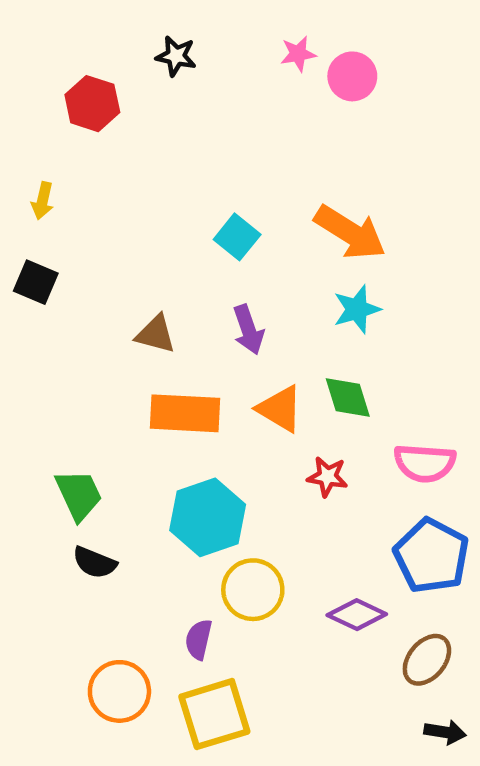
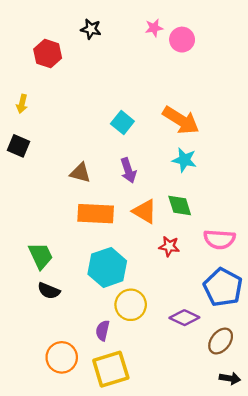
cyan star: (357, 309) -> (184, 160), turned 30

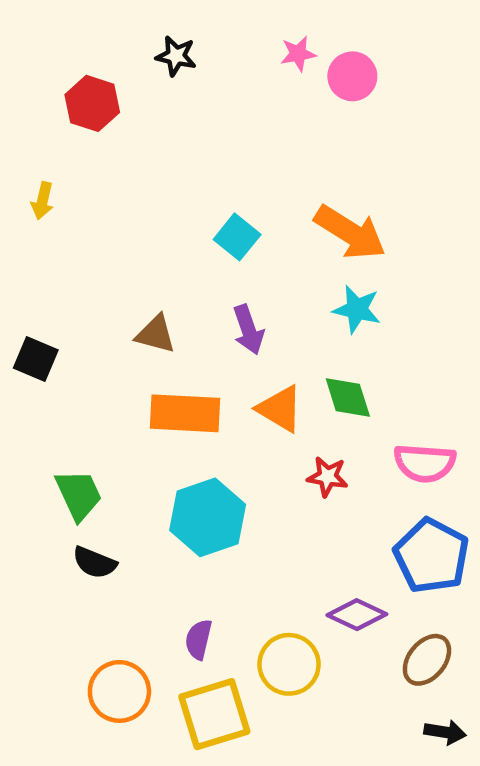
black square: (18, 146) -> (36, 359), moved
yellow circle: (131, 305) -> (289, 664), moved

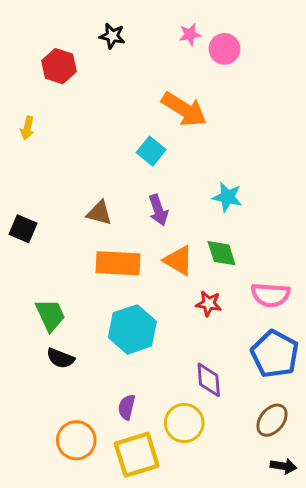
orange arrow: (350, 232) -> (184, 109), moved
purple diamond: (357, 615) -> (209, 380), moved, turned 60

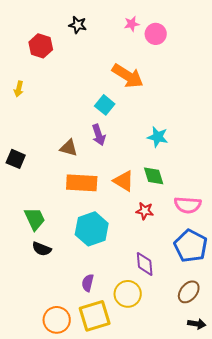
purple arrow: (158, 210) -> (99, 135), moved
orange circle: (76, 440) -> (57, 320), moved

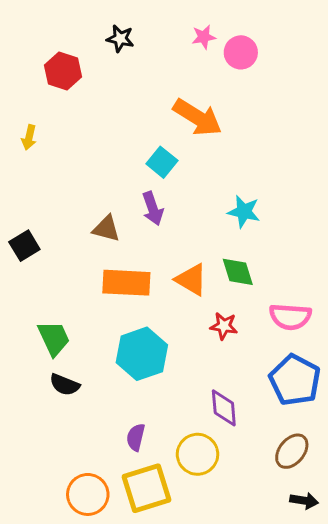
black square: (16, 159) -> (24, 246), turned 36

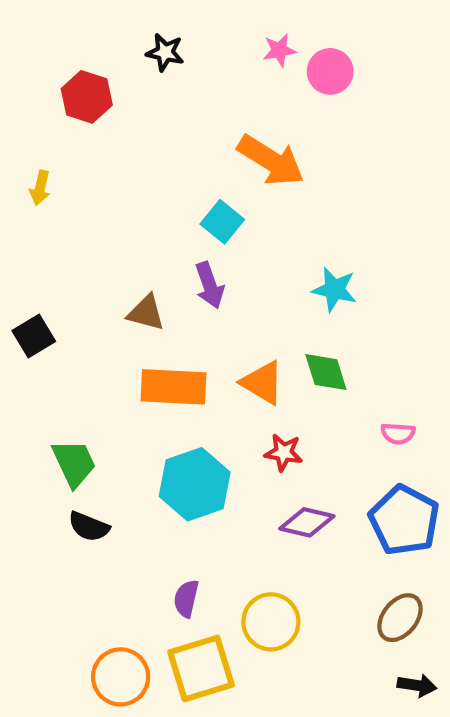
pink semicircle: (290, 317) -> (398, 433), size x0.6
red star: (224, 326) -> (284, 452), moved
purple diamond: (224, 408) -> (307, 522), moved, turned -72

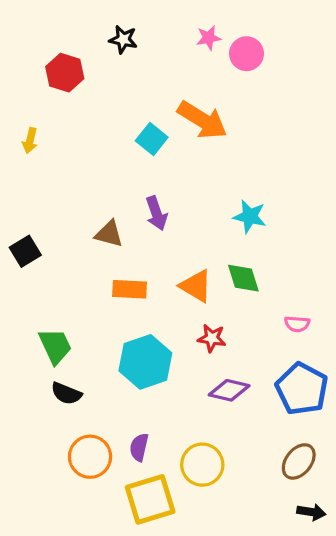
cyan square: (222, 222) -> (152, 139), moved
orange rectangle: (174, 387) -> (130, 289), size x0.7
orange circle: (121, 677) -> (90, 457), moved

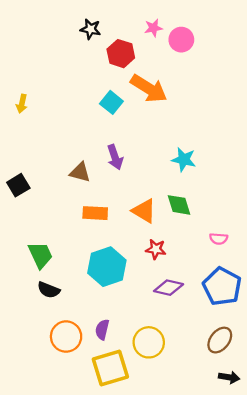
red hexagon: (65, 73) -> (121, 54), moved

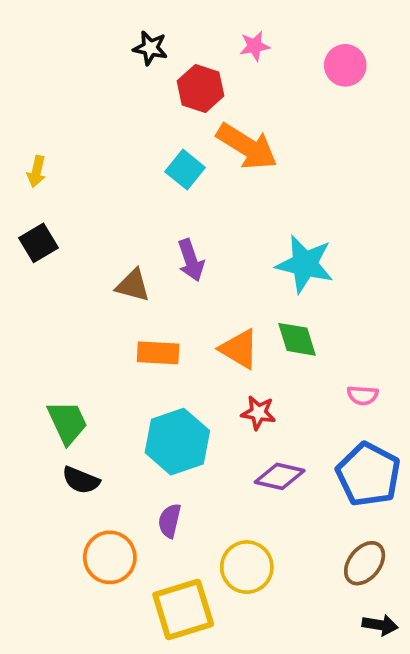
pink circle: (181, 40) -> (345, 65), moved
cyan star: (184, 160) -> (305, 264), size x1.4
black square: (18, 185) -> (38, 243), moved
purple semicircle: (102, 330) -> (170, 521), moved

